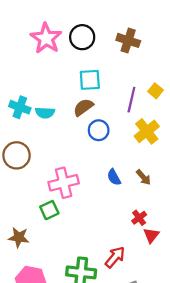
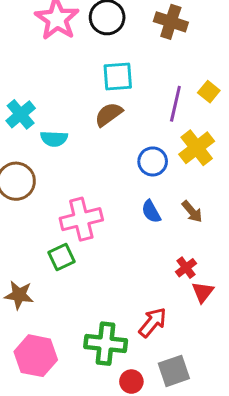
cyan cross: (20, 107) -> (21, 114), turned 30
cyan semicircle: (45, 113) -> (54, 139), moved
blue circle: (99, 130) -> (153, 161), moved

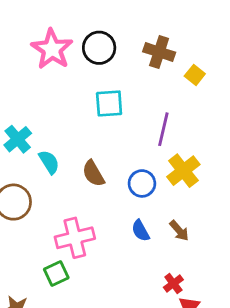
yellow square: (209, 92) -> (195, 75), moved
brown semicircle: (109, 114) -> (93, 173), moved, turned -84
cyan semicircle: (54, 139) -> (49, 162), turned -125

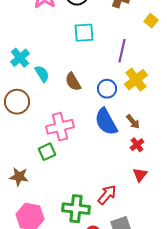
yellow square: (195, 75) -> (151, 21), moved
blue semicircle: (141, 231) -> (106, 122), size x1.8
red cross: (173, 284) -> (137, 145), moved

